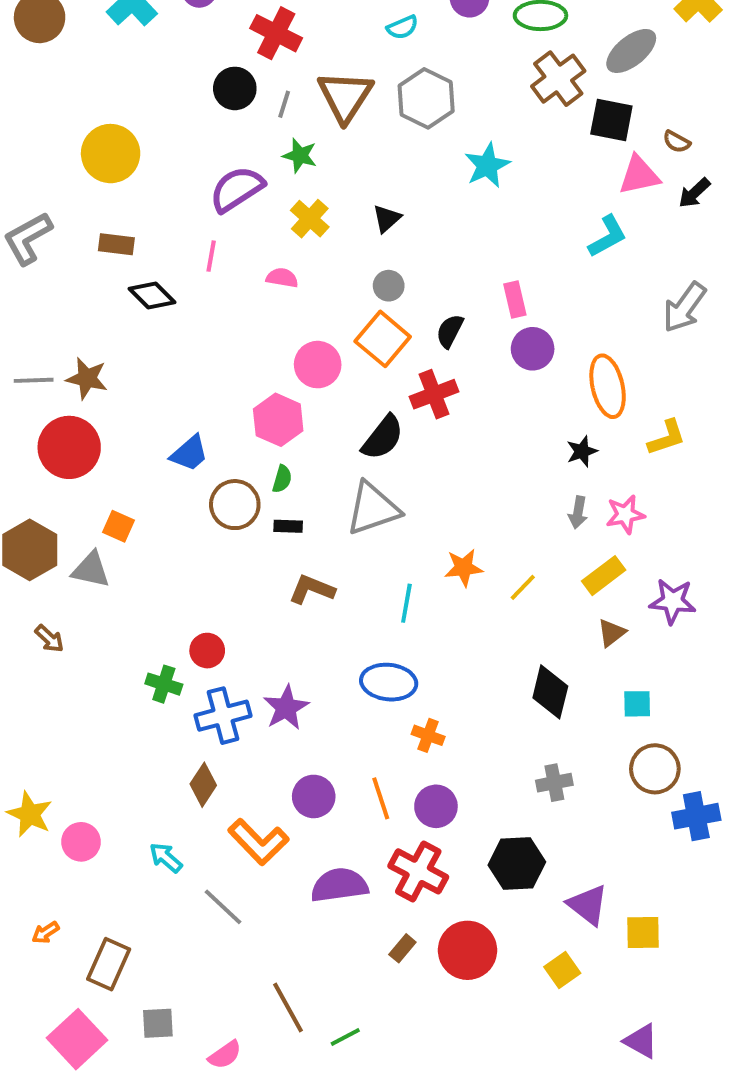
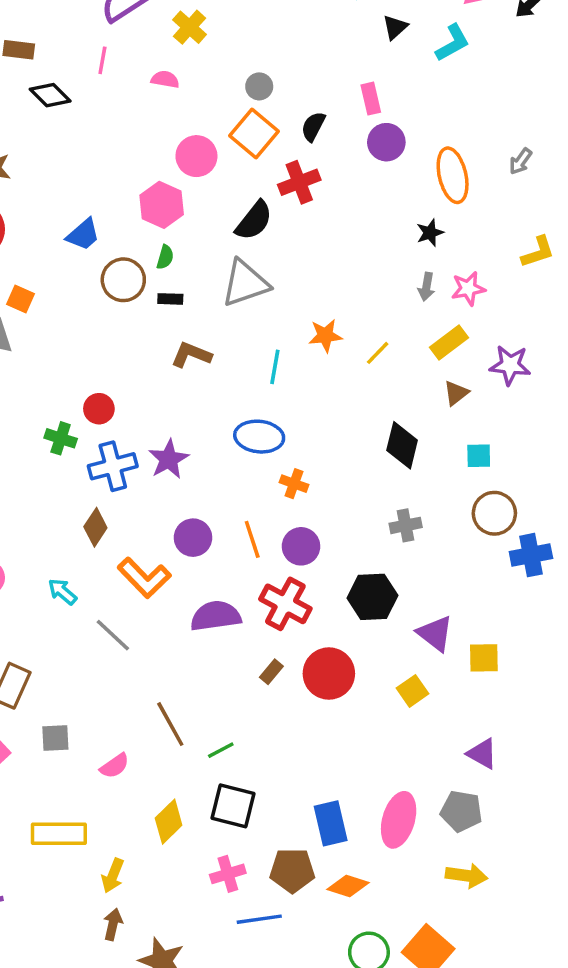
black triangle: (387, 219) -> (395, 27), moved
gray arrow: (684, 307) -> (521, 161), moved, size x0.6
yellow L-shape: (667, 438) -> (538, 252), moved

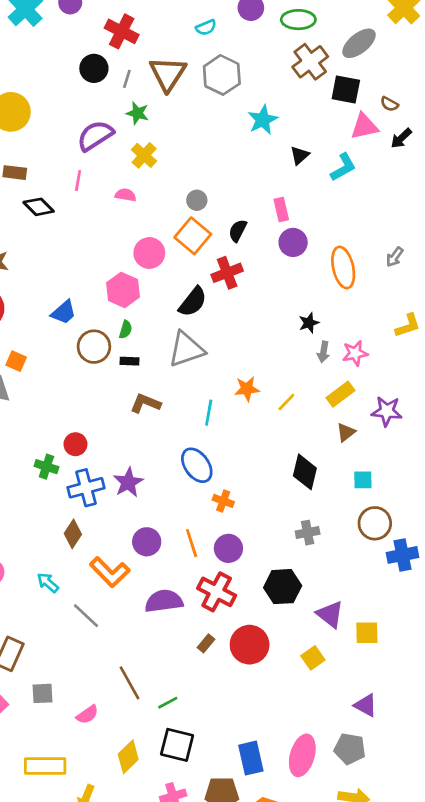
black star: (430, 233) -> (309, 323), moved
blue ellipse: (259, 437) -> (197, 465), turned 48

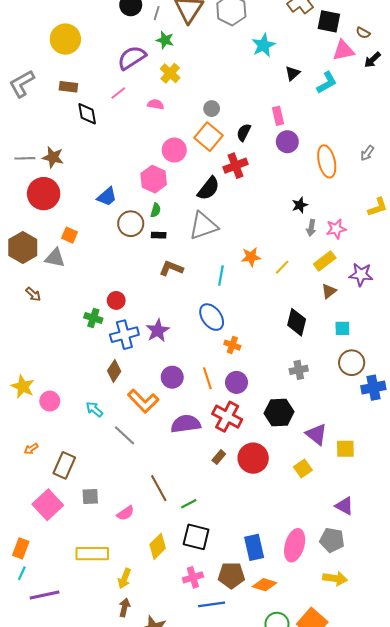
pink line: (78, 180) -> (118, 93), turned 42
black diamond: (39, 207) -> (87, 114), turned 35

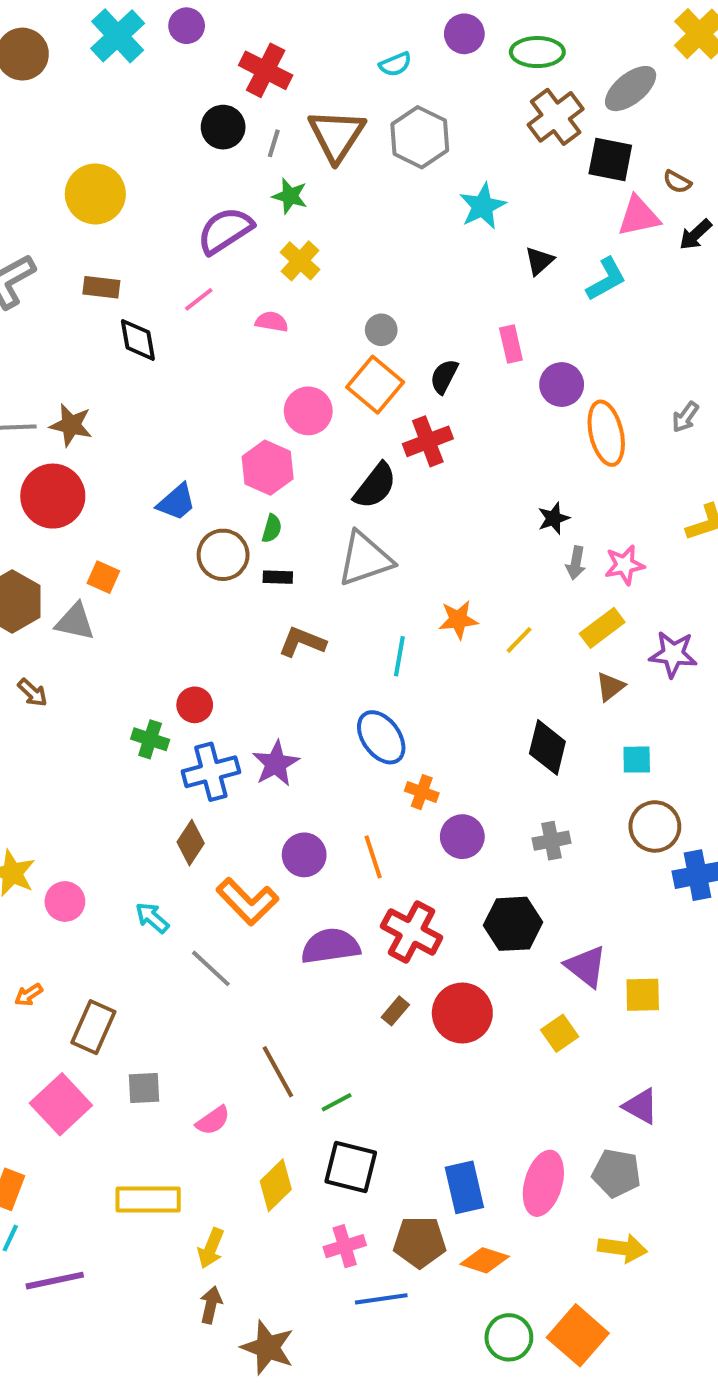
purple circle: (287, 142) -> (562, 385), moved
purple circle: (237, 382) -> (462, 837), moved

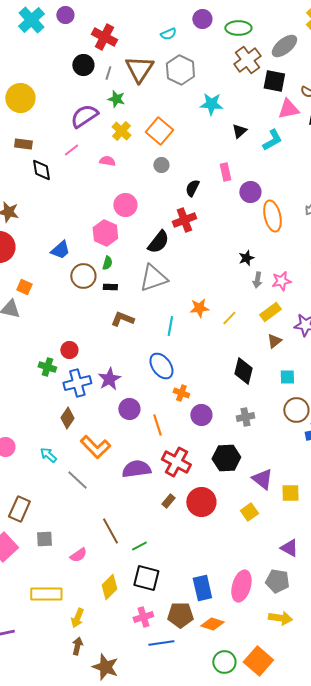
cyan star: (483, 206) -> (211, 104), turned 30
orange square: (375, 385) -> (159, 131), moved
purple circle: (304, 855) -> (129, 409), moved

